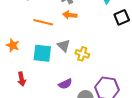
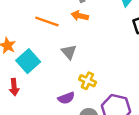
cyan square: (42, 53) -> (28, 61), moved, turned 36
yellow cross: (82, 54) -> (87, 81), moved

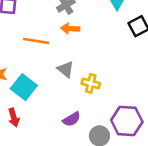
yellow cross: (87, 81) -> (91, 83), moved

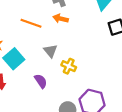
purple semicircle: (72, 119) -> (41, 81), moved, turned -104

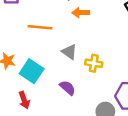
orange arrow: (60, 19) -> (81, 13), moved

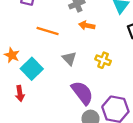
yellow cross: (94, 63) -> (103, 60), moved
purple semicircle: (68, 88) -> (82, 93), moved, size x1.6

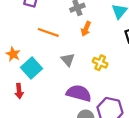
orange arrow: (87, 25) -> (86, 29), turned -80
purple semicircle: (82, 93) -> (79, 93), turned -40

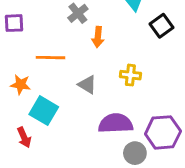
orange star: (13, 54) -> (20, 84), moved
red arrow: (19, 91) -> (24, 137), moved

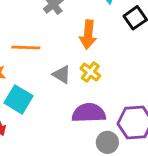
orange arrow: (98, 37) -> (88, 35), moved, size x1.4
yellow cross: (130, 75) -> (90, 72), moved, turned 30

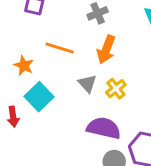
orange arrow: (88, 35) -> (106, 49), moved

